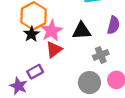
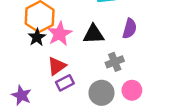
red triangle: (54, 50) -> (57, 66), moved
purple rectangle: (35, 72) -> (65, 83), moved

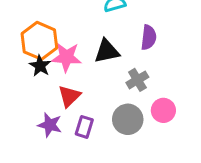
pink star: (60, 34) -> (66, 57), turned -30
purple rectangle: (65, 83) -> (84, 127), moved, turned -36
purple star: (21, 95) -> (50, 125), moved

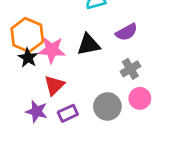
purple semicircle: (149, 37) -> (126, 32), turned 55
gray cross: (137, 80) -> (130, 69), moved
purple rectangle: (84, 127) -> (68, 113), turned 48

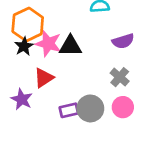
black triangle: (89, 45) -> (70, 46), moved
gray cross: (130, 69) -> (120, 77), turned -30
purple rectangle: (68, 113) -> (69, 110), moved

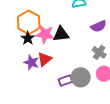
purple star: (22, 99) -> (31, 62), moved

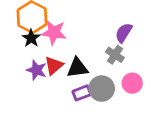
purple semicircle: (99, 26) -> (124, 33), moved, turned 147
black triangle: (61, 34) -> (77, 68), moved
gray cross: (99, 52) -> (115, 55), moved

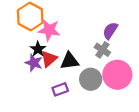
black star: (31, 38) -> (38, 49), moved
pink circle: (132, 83) -> (117, 75), size x1.6
purple rectangle: (82, 93) -> (60, 89), moved

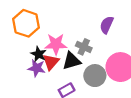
pink star: (49, 30) -> (56, 44), moved
gray cross: (102, 50) -> (84, 47), moved

